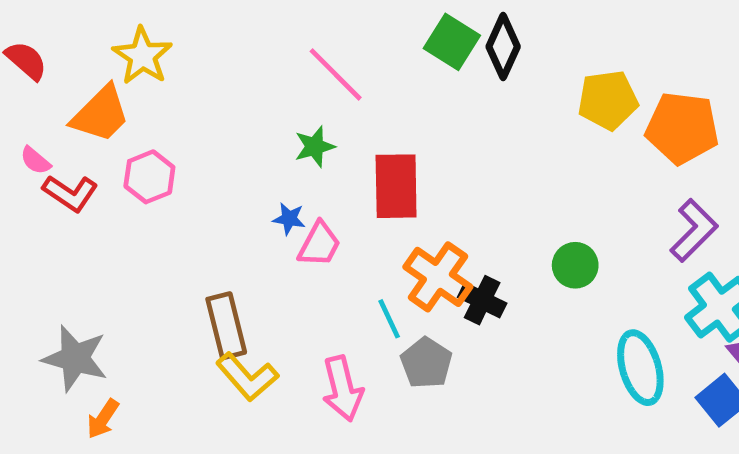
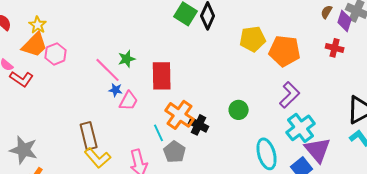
yellow star: (142, 56) -> (38, 25), moved, size x0.7
pink line: (336, 74) -> (108, 70), moved
pink hexagon: (149, 177) -> (56, 54), moved

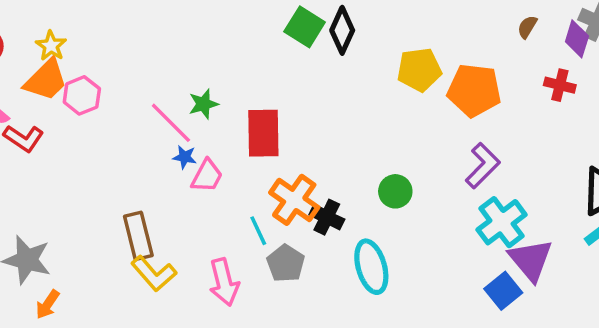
brown semicircle: (327, 12) -> (527, 27), moved
cyan ellipse: (267, 154) -> (371, 267), moved

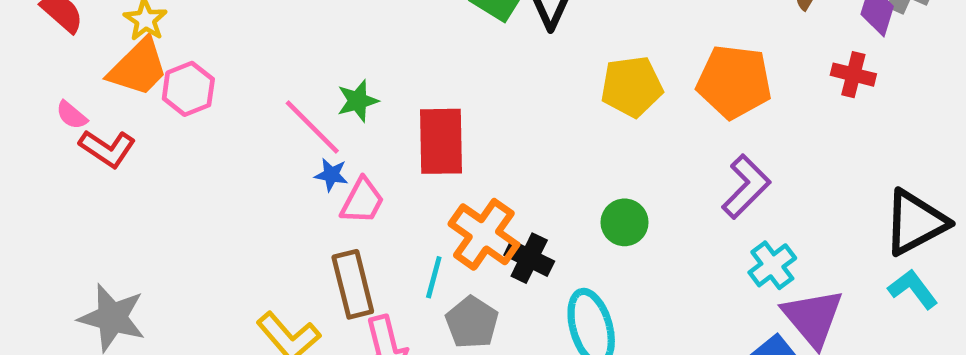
yellow pentagon: (419, 70) -> (632, 86), moved
cyan cross: (502, 222) -> (772, 265), size x0.7
cyan line: (258, 231) -> (434, 277), turned 40
brown rectangle: (138, 236) -> (353, 284), moved

